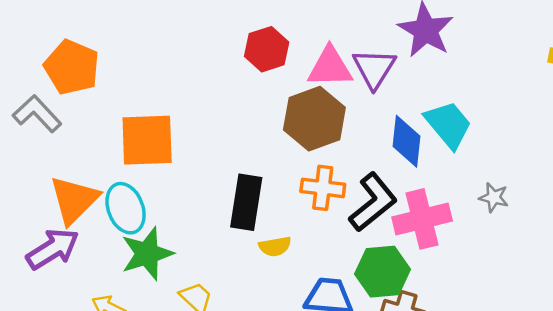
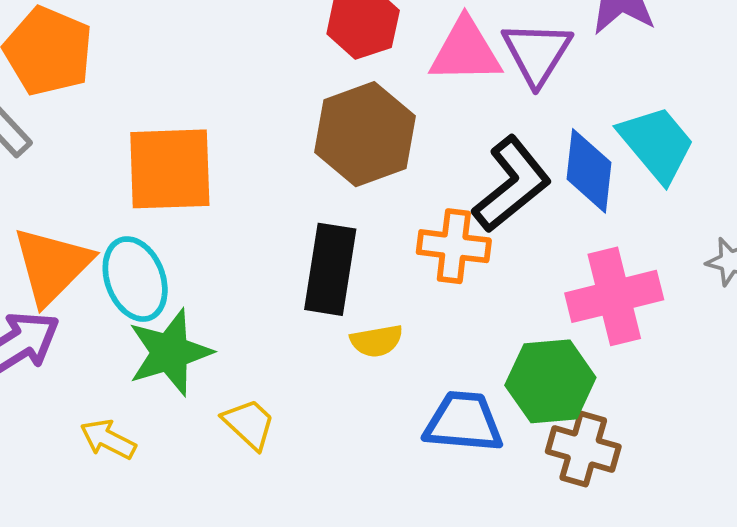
brown hexagon: (314, 119) -> (365, 134), moved
black L-shape: (373, 202) -> (512, 184), moved

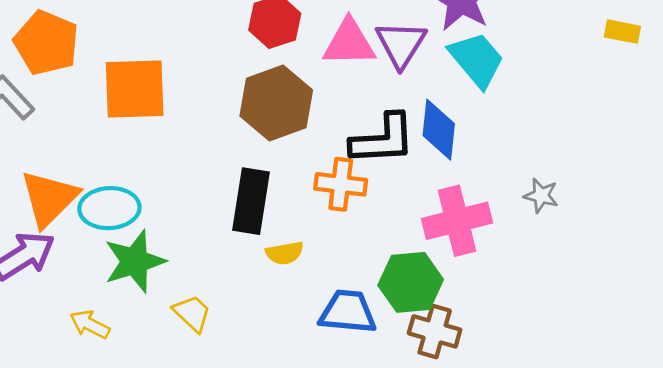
cyan trapezoid: (657, 144) -> (477, 60), moved
orange square: (170, 169) -> (135, 89), moved
black L-shape: (512, 184) -> (383, 139), turned 36
cyan ellipse: (135, 279) -> (109, 208), turned -72

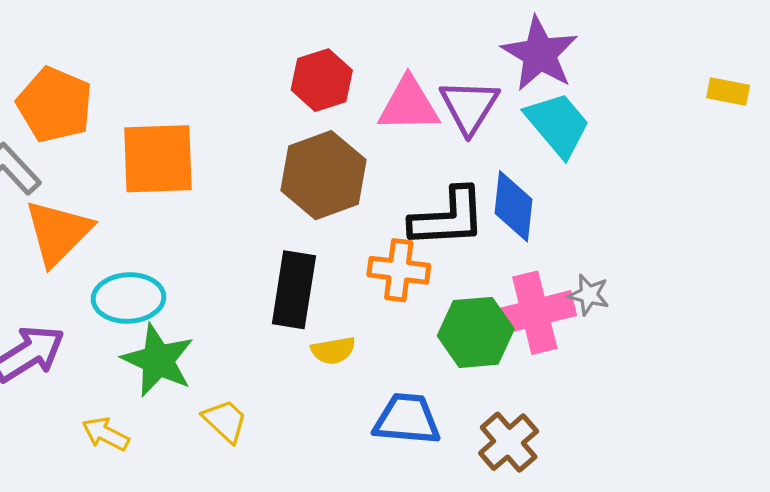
gray star: (541, 196) -> (589, 295), moved
orange triangle: (49, 198) -> (58, 232), moved
green star: (135, 261) -> (158, 360), turned -30
green hexagon: (411, 282) -> (476, 332), moved
brown cross: (435, 331) -> (509, 442), turned 33

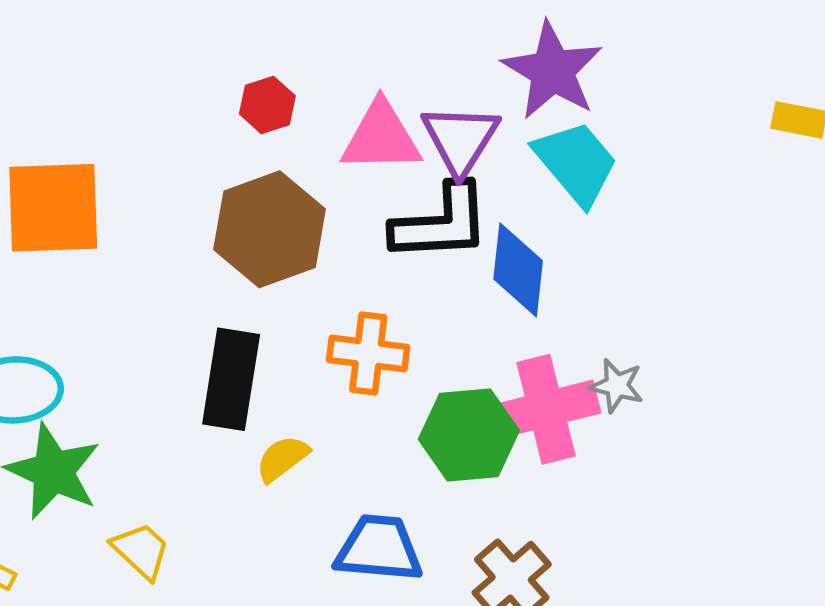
red hexagon: (322, 80) -> (267, 105), size x0.7
black L-shape: (448, 218) -> (441, 223), moved
yellow semicircle: (333, 350) -> (282, 459), turned 153

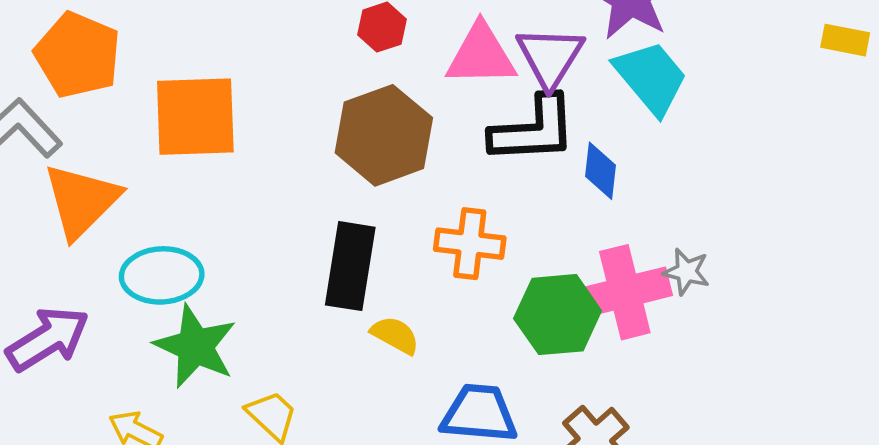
blue diamond: (518, 270) -> (601, 171), size x0.7
yellow semicircle: (282, 459) -> (395, 335), turned 66

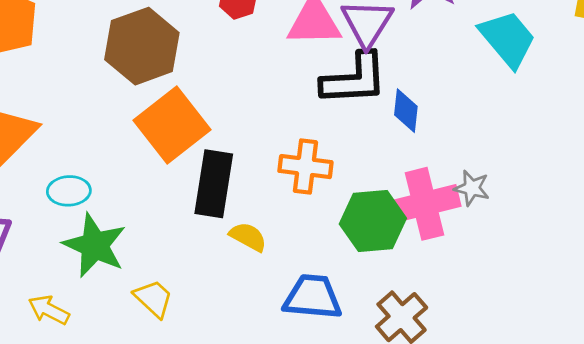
cyan trapezoid: (651, 77) -> (508, 39), moved
orange square: (195, 117) -> (172, 125), moved, turned -36
brown hexagon: (384, 135) -> (142, 46), moved
cyan ellipse: (162, 275) -> (69, 191), size x0.7

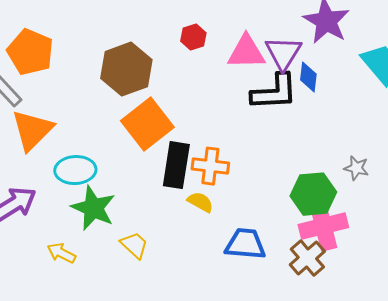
blue diamond: (406, 111) -> (308, 77), moved
orange cross: (305, 167) -> (210, 166), moved
cyan ellipse: (69, 191) -> (75, 170), size x1.4
pink cross: (424, 204) -> (323, 226), moved
green hexagon: (373, 221) -> (313, 194), moved

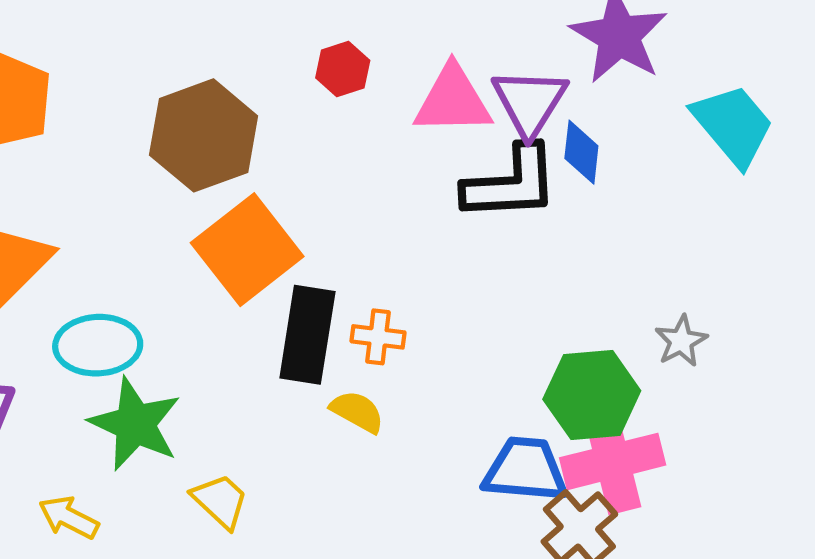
orange cross: (210, 166) -> (378, 337), size x0.7
gray star: (356, 168) -> (681, 341), turned 30
blue trapezoid: (245, 244) -> (525, 470), moved

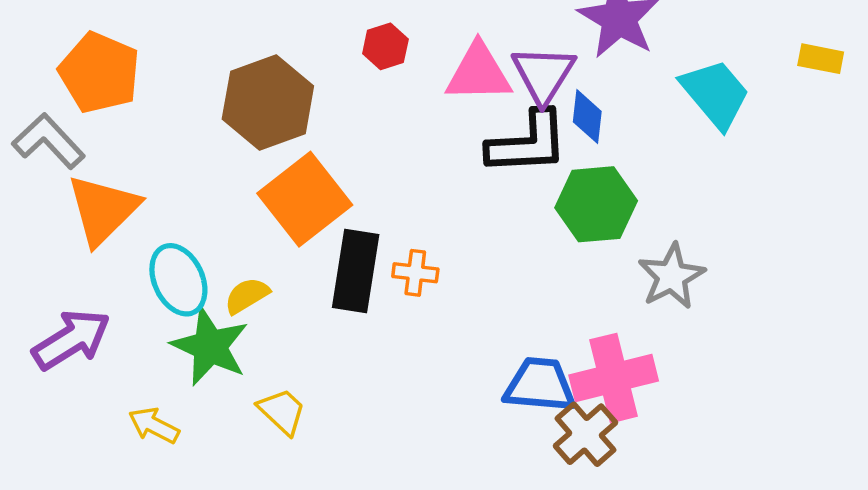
gray star: (681, 341) -> (672, 276), size x1.5
cyan ellipse: (98, 345) -> (178, 280), turned 68
green hexagon: (592, 395) -> (596, 204), moved
yellow semicircle: (357, 412) -> (247, 296), moved, turned -60

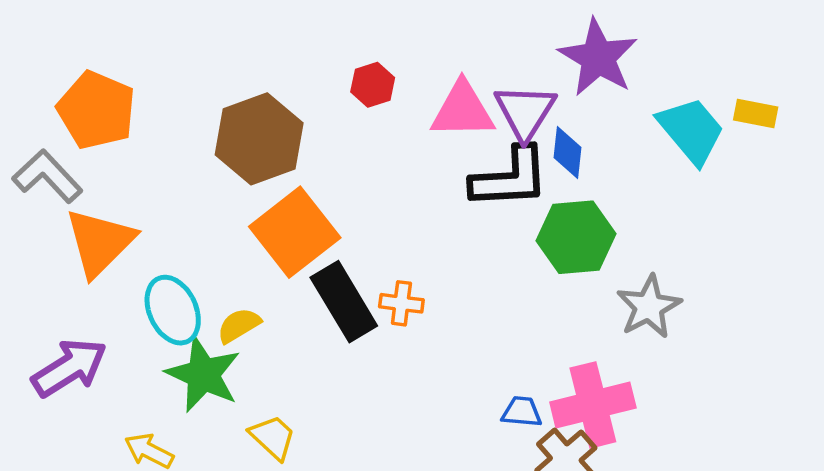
yellow rectangle: (821, 59) -> (756, 114), moved
black rectangle: (356, 271) -> (344, 302), turned -40
blue trapezoid: (540, 385) -> (522, 412), size x0.6

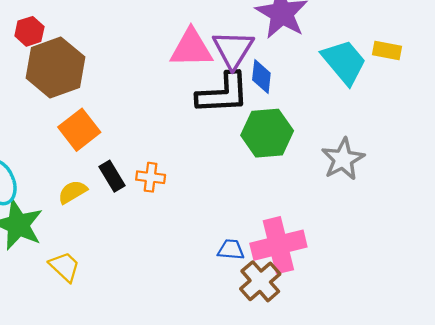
red hexagon: (373, 85) -> (29, 31), moved
orange square: (295, 232) -> (79, 130), size x0.7
black rectangle: (344, 302) -> (112, 176), size x0.6
gray star: (649, 307) -> (343, 159), moved
yellow semicircle: (239, 325) -> (72, 192), moved

